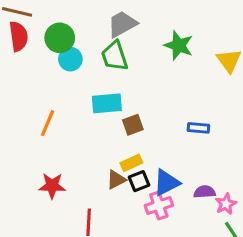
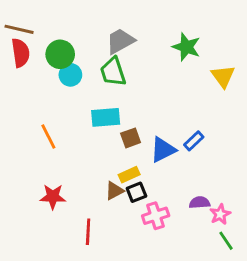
green star: (179, 45) -> (186, 47), moved
orange line: (48, 123) -> (48, 136), turned -50
blue rectangle: (198, 128) -> (194, 141), turned -48
blue triangle: (166, 183) -> (163, 150), moved

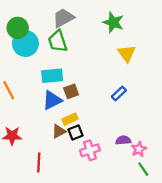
cyan circle: (70, 75) -> (25, 44), size x1.5
yellow triangle: (223, 76) -> (127, 54), moved
blue triangle: (163, 150) -> (52, 100), moved

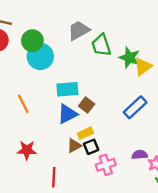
green star: (113, 22) -> (129, 58), moved
green trapezoid: (58, 41) -> (101, 45), moved
yellow triangle: (127, 54) -> (143, 67), turned 30
brown square: (71, 91) -> (87, 105), turned -32
blue rectangle: (119, 94) -> (135, 107), size x1.5

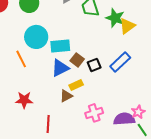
cyan circle: (40, 56) -> (36, 37), moved
black square: (91, 147) -> (94, 65), moved
purple semicircle: (140, 155) -> (124, 119), moved, size x1.5

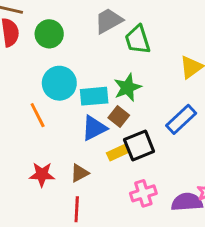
green star: (115, 18) -> (127, 88), moved, turned 30
black square: (94, 65) -> (139, 145), moved, size x1.5
brown triangle: (66, 96) -> (80, 173), moved

